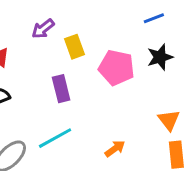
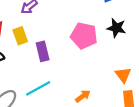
yellow rectangle: (75, 47) -> (20, 36), moved
black star: (160, 57) -> (116, 28), turned 30

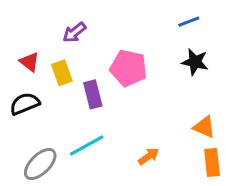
pink pentagon: (84, 36) -> (128, 68), moved
orange triangle: (123, 75) -> (204, 127), turned -30

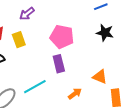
purple rectangle: (93, 94) -> (59, 64), moved
orange triangle: (204, 127) -> (100, 77), moved

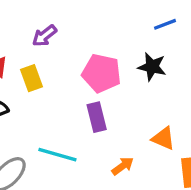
black star: (105, 33) -> (152, 67), moved
cyan line: (35, 87) -> (57, 155), turned 45

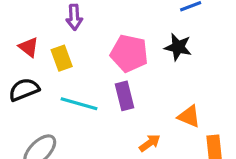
purple arrow: (44, 36) -> (74, 17), turned -55
cyan line: (57, 155) -> (79, 104), moved

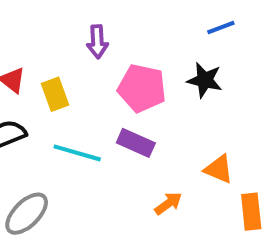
purple arrow: (74, 17) -> (97, 42), moved
purple rectangle: (125, 96) -> (136, 143), turned -52

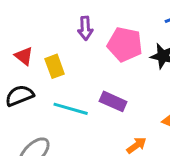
pink pentagon: (142, 88) -> (125, 44), moved

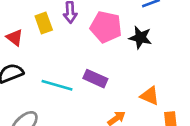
yellow rectangle: (55, 66) -> (44, 23), moved

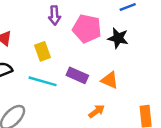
yellow rectangle: (44, 23) -> (43, 51), moved
orange triangle: (150, 96) -> (110, 80), moved

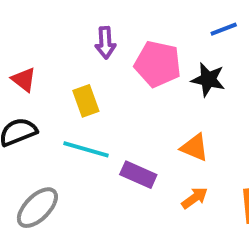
purple rectangle: (77, 75) -> (138, 175), moved
orange arrow: (97, 111) -> (195, 198), moved

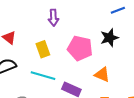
pink pentagon: (158, 64) -> (80, 48), moved
black star: (208, 80) -> (109, 38), turned -30

